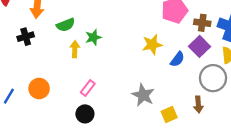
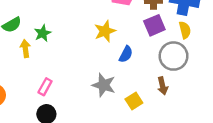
purple square: (200, 46) -> (154, 25), turned 30
blue semicircle: (177, 59) -> (126, 54), moved

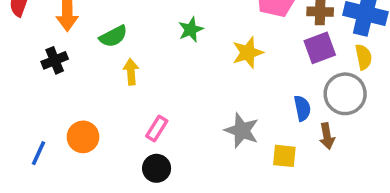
green star: (43, 33) -> (191, 30), moved
blue semicircle: (126, 54) -> (302, 108), moved, turned -42
yellow square: (134, 101) -> (284, 156), turned 35

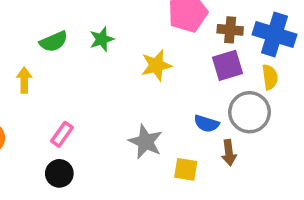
green semicircle: (113, 36) -> (54, 42), moved
yellow arrow: (131, 72) -> (24, 80), moved
blue semicircle: (302, 108) -> (206, 124), turned 115

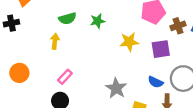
brown cross: (230, 30) -> (178, 26), turned -32
purple square: (227, 65) -> (161, 49), moved
yellow arrow: (24, 80) -> (55, 41), moved

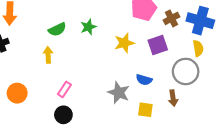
blue semicircle: (156, 82) -> (144, 80), moved

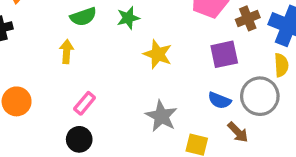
yellow star: (124, 43) -> (158, 54), moved, turned 30
blue semicircle: (144, 80) -> (220, 100), moved
brown arrow: (173, 98) -> (238, 132), turned -42

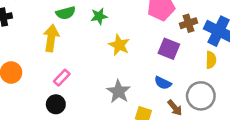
yellow arrow: (66, 52) -> (51, 38), size x1.5
purple square: (224, 54) -> (169, 49), turned 30
gray circle: (260, 96) -> (201, 96), moved

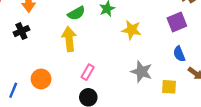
purple square: (169, 49) -> (177, 22), turned -30
blue semicircle: (163, 83) -> (179, 54), turned 56

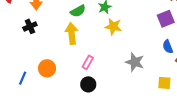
yellow star: (132, 30) -> (113, 26), moved
yellow square: (169, 87) -> (164, 83), moved

